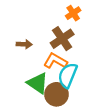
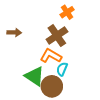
brown arrow: (24, 44) -> (14, 33), moved
cyan semicircle: (68, 75) -> (62, 69), size x0.6

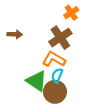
cyan semicircle: (62, 69) -> (57, 76), moved

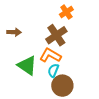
green triangle: (37, 81) -> (27, 65), moved
brown circle: (55, 92) -> (62, 86), moved

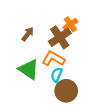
orange cross: (66, 12) -> (70, 24), moved
brown arrow: (14, 32) -> (28, 34), moved, turned -56

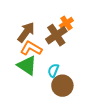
brown arrow: (28, 34) -> (26, 32), size x1.5
orange L-shape: (53, 59) -> (31, 48), moved

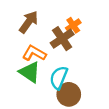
brown arrow: (26, 32) -> (29, 22), moved
cyan semicircle: (53, 70) -> (59, 78), size x1.5

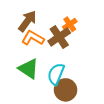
orange L-shape: (34, 53) -> (33, 38), moved

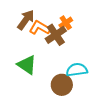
orange L-shape: (33, 38) -> (40, 28), moved
cyan semicircle: (56, 74) -> (77, 70), moved, turned 60

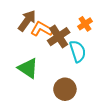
orange cross: (66, 23) -> (85, 24), moved
cyan semicircle: (77, 70) -> (78, 51), moved, turned 80

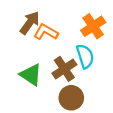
orange cross: (85, 24) -> (93, 26), size x1.5
brown cross: (59, 37) -> (64, 69), moved

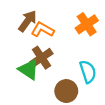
cyan semicircle: (85, 56) -> (88, 72), moved
brown cross: (64, 69) -> (42, 58), moved

